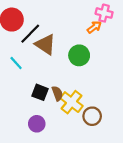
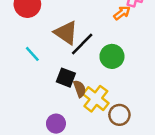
black line: (30, 34) -> (82, 44), moved
green circle: (79, 55) -> (112, 56), moved
black square: (40, 92) -> (66, 78), moved

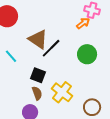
green circle: (112, 56) -> (87, 54), moved
brown semicircle: (80, 89) -> (37, 93), moved
brown circle: (119, 115) -> (92, 107), moved

